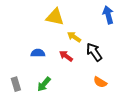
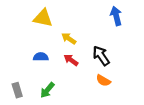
yellow triangle: (55, 17) -> (43, 18), moved
yellow arrow: (74, 37) -> (69, 39), moved
orange semicircle: (100, 82) -> (103, 80), moved

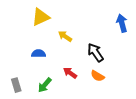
blue arrow: (116, 16) -> (122, 23), moved
yellow triangle: (43, 18) -> (41, 17), turned -36
red arrow: (71, 60) -> (70, 73), moved

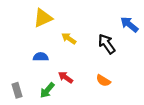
blue arrow: (122, 23) -> (129, 24), turned -36
black arrow: (95, 53) -> (107, 44), moved
red arrow: (70, 73) -> (66, 77), moved

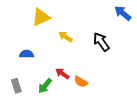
blue arrow: (129, 24) -> (123, 13), moved
blue semicircle: (41, 57) -> (27, 54), moved
orange semicircle: (103, 81) -> (81, 82), moved

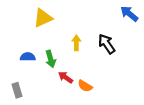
yellow arrow: (65, 37) -> (76, 43), moved, turned 56
green arrow: (45, 86) -> (50, 59), moved, turned -56

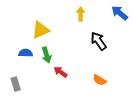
yellow triangle: (43, 18) -> (41, 30), moved
yellow arrow: (76, 43) -> (81, 14), moved
orange semicircle: (85, 86) -> (100, 80), moved

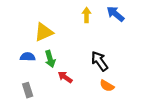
blue arrow: (120, 13) -> (115, 14), moved
black arrow: (99, 41) -> (99, 61), moved
gray rectangle: (16, 84) -> (28, 90), moved

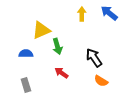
green arrow: (50, 59) -> (57, 46), moved

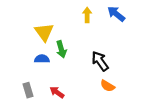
yellow triangle: (41, 30) -> (44, 32), turned -42
blue semicircle: (26, 54) -> (42, 59), moved
red arrow: (61, 73) -> (57, 92), moved

